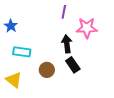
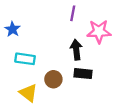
black rectangle: (73, 65) -> (83, 74), turned -49
yellow triangle: (14, 80) -> (28, 93), moved

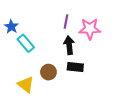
purple line: (73, 13) -> (66, 21), moved
cyan rectangle: (25, 59) -> (26, 43), moved, turned 42

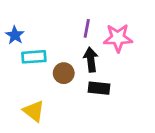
cyan rectangle: (26, 43) -> (34, 57), turned -54
brown circle: (48, 72) -> (64, 73), moved

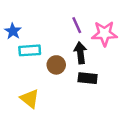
purple line: (87, 28) -> (77, 25), turned -35

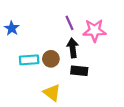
cyan rectangle: (30, 50) -> (29, 60), moved
yellow triangle: (30, 99) -> (52, 93), moved

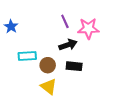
black arrow: (73, 48) -> (68, 45), turned 78
brown circle: (51, 59) -> (48, 65), moved

